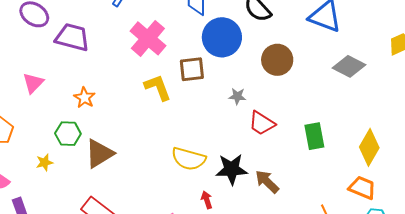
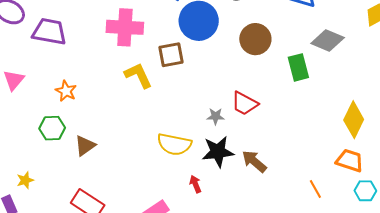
pink cross: (148, 38) -> (125, 27), turned -33
gray star: (237, 96) -> (216, 116), moved
green rectangle: (314, 136) -> (298, 67), moved
brown triangle: (99, 154) -> (85, 146), size x0.7
yellow star: (44, 162) -> (25, 180), moved

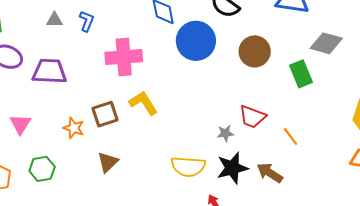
brown square: (171, 55) -> (105, 114), moved
green hexagon: (52, 128) -> (42, 169), moved
brown triangle: (85, 146) -> (108, 162), moved
orange line: (315, 189) -> (291, 137), moved

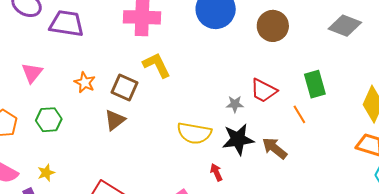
green rectangle: (301, 74) -> (315, 84), moved
brown square: (105, 114) -> (124, 88), moved, turned 36

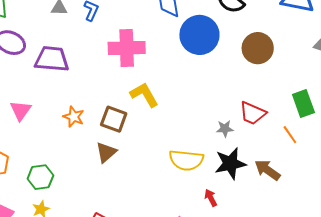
green hexagon: (49, 120) -> (40, 177), moved

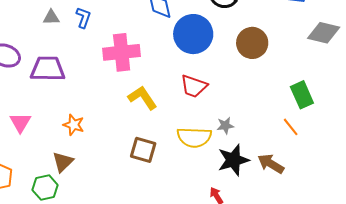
red trapezoid: (253, 113) -> (194, 86), moved
brown square: (114, 119) -> (143, 150), moved
brown triangle: (106, 152) -> (63, 162), moved
yellow semicircle: (186, 160) -> (194, 137), moved

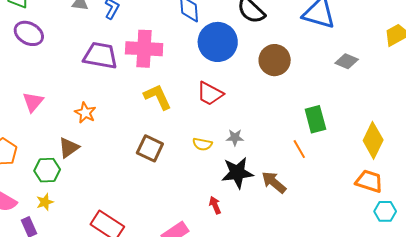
gray diamond: (324, 33) -> (347, 61), size x0.7
purple trapezoid: (48, 69) -> (100, 56), moved
yellow semicircle: (194, 137) -> (202, 144), size x0.6

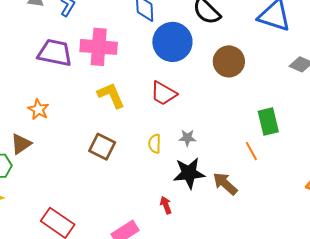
yellow semicircle: (202, 144) -> (155, 144), turned 78

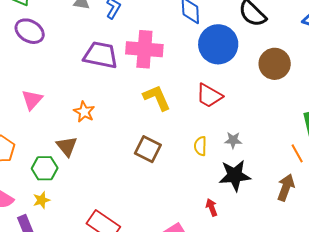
brown triangle: (21, 144) -> (67, 146), turned -35
brown arrow: (225, 184) -> (286, 187), moved, turned 68

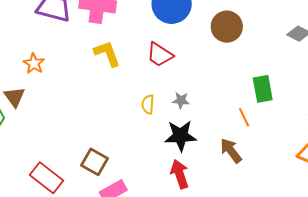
brown square: (148, 149) -> (94, 162), moved
brown arrow: (286, 187) -> (231, 151), turned -60
red arrow: (212, 207) -> (180, 174), moved, size x1.6

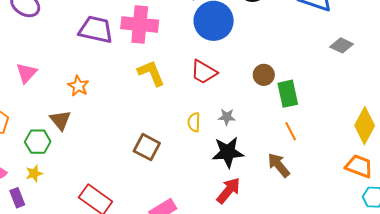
brown circle: (227, 27) -> (264, 75), moved, size x0.7
green rectangle: (263, 89) -> (288, 94), moved
brown square: (94, 162) -> (147, 147), moved
red arrow: (180, 174) -> (228, 191), turned 60

